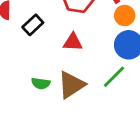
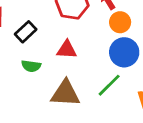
green semicircle: (41, 83) -> (31, 66), moved
brown triangle: (71, 85) -> (65, 93), turned 36

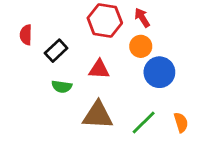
orange circle: (120, 22) -> (141, 46), moved
green line: (109, 85) -> (144, 122), moved

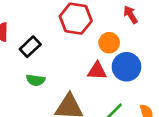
red arrow: (142, 18) -> (131, 15), moved
red triangle: (99, 69) -> (97, 71), moved

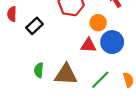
green semicircle: (36, 80) -> (39, 70), moved, turned 88

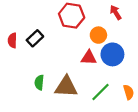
red semicircle: (12, 14) -> (12, 40), moved

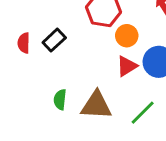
orange circle: (98, 35) -> (127, 36), moved
red triangle: (89, 58) -> (127, 66), turned -35

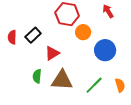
red triangle: (127, 66) -> (52, 53), moved

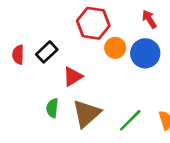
blue circle: (105, 50) -> (145, 53), moved
brown triangle: (62, 80) -> (86, 114), turned -45

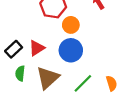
black rectangle: (47, 52) -> (14, 49), moved
blue circle: (145, 53) -> (71, 50), moved

